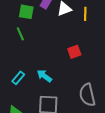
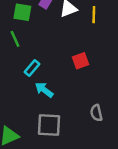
cyan rectangle: (18, 78) -> (32, 68), moved
gray semicircle: (87, 95) -> (96, 113), size x0.6

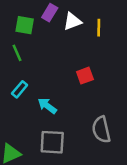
cyan rectangle: (32, 68) -> (20, 89), moved
gray semicircle: (96, 113) -> (101, 130), size x1.5

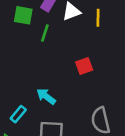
green line: (17, 53) -> (45, 33), moved, turned 42
cyan rectangle: (20, 89) -> (18, 114), moved

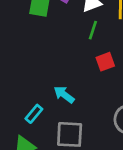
green line: (45, 33) -> (93, 30), moved

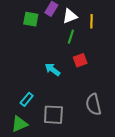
cyan arrow: (64, 95) -> (52, 69), moved

